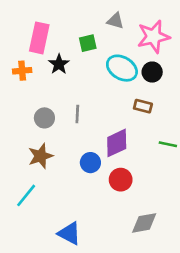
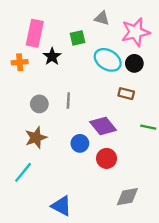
purple diamond: (117, 143) -> (103, 126), turned 76

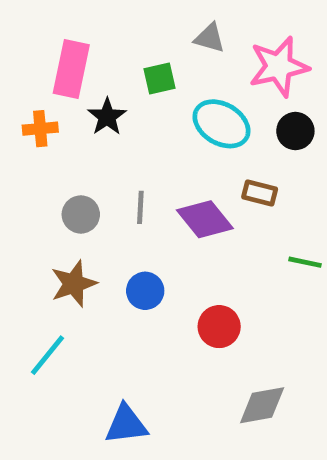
black circle: (134, 63) -> (295, 131), moved
purple diamond: (103, 126) -> (205, 219), moved
blue circle: (80, 143) -> (145, 291), moved
blue triangle: (61, 206) -> (126, 424), turned -35

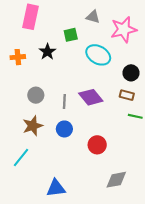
pink rectangle: (71, 69) -> (31, 17), moved
black circle: (295, 131) -> (131, 73), moved
brown rectangle: (260, 193) -> (127, 95), moved
gray line: (140, 207) -> (64, 101), moved

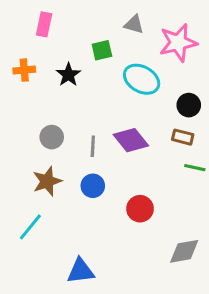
pink rectangle: (31, 17) -> (44, 24), size x0.7
orange cross: (18, 57) -> (24, 70), moved
gray diamond: (116, 180) -> (184, 251), moved

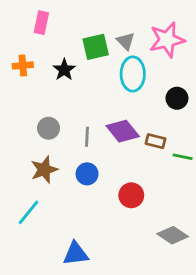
gray triangle: (134, 24) -> (126, 41), moved, turned 30
green square: (102, 50) -> (96, 47), size x1.4
cyan ellipse: (142, 79) -> (133, 74), turned 60
brown rectangle: (183, 137) -> (156, 141), moved
gray diamond: (184, 251) -> (173, 235), turned 44

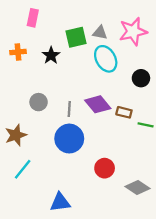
gray triangle: (126, 41) -> (100, 33), turned -35
cyan ellipse: (133, 74) -> (106, 59), turned -30
brown star: (44, 170) -> (16, 135), moved
blue circle: (87, 174) -> (69, 139), size x1.6
red circle: (131, 195) -> (105, 168), moved

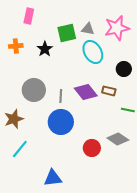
gray circle: (39, 102) -> (34, 90), size x1.5
brown rectangle: (124, 112) -> (109, 91), moved
gray diamond: (138, 187) -> (118, 139), moved

